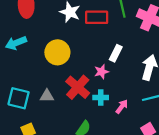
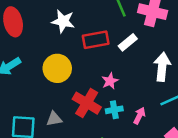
red rectangle: (97, 17) -> (96, 40), moved
white rectangle: (116, 53) -> (128, 42), moved, turned 35

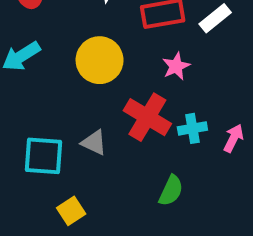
pink star: (110, 81) -> (176, 66), moved
gray triangle: (54, 119) -> (94, 143), turned 35

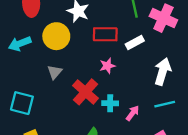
yellow circle: (100, 60) -> (56, 36), moved
gray triangle: (94, 143) -> (55, 72), moved, turned 35

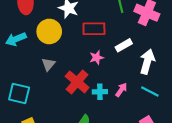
white rectangle: (135, 42) -> (124, 45), moved
cyan line: (165, 104) -> (150, 91), turned 42
pink arrow: (133, 113) -> (121, 90), moved

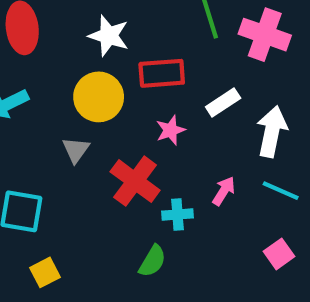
yellow circle: (49, 31) -> (99, 97), moved
cyan cross: (100, 92) -> (177, 215), moved

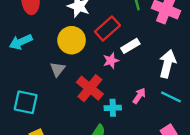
red rectangle: (162, 73) -> (107, 29), turned -40
white rectangle: (223, 102) -> (130, 46), moved

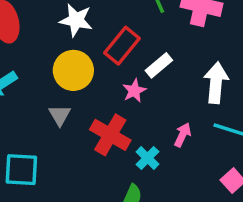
cyan cross: (113, 108) -> (147, 158), turned -35

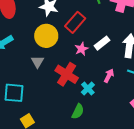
white rectangle: (159, 65) -> (102, 43), moved

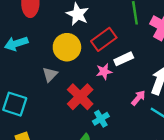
white rectangle: (102, 43) -> (124, 59), moved
pink arrow: (109, 76) -> (138, 98), moved

